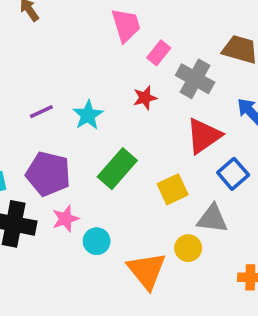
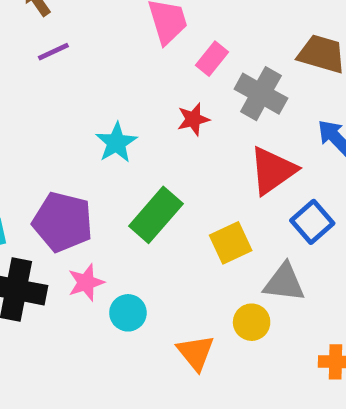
purple line: (41, 112) -> (53, 52), moved
orange triangle: (147, 271) -> (196, 352), size x0.7

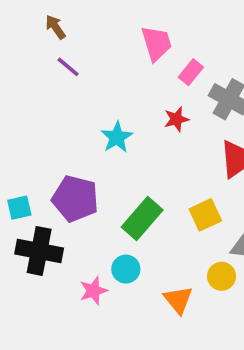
purple line: (53, 52) -> (68, 67), turned 65
green rectangle: (156, 215) -> (142, 218), moved
pink star: (86, 283) -> (93, 291), moved

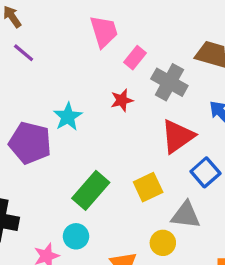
purple pentagon: (75, 199) -> (30, 143), moved

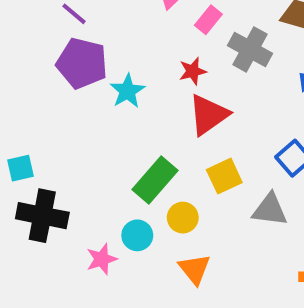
red triangle: (178, 136) -> (208, 115), moved
purple pentagon: (30, 143) -> (82, 63), moved
yellow circle: (163, 243) -> (183, 218), moved

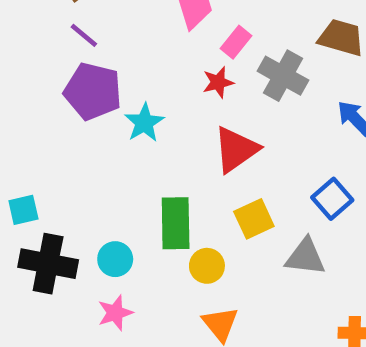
red star: (193, 71) -> (218, 82), moved
green rectangle: (155, 180) -> (176, 223), turned -42
cyan circle: (137, 235) -> (115, 259), moved

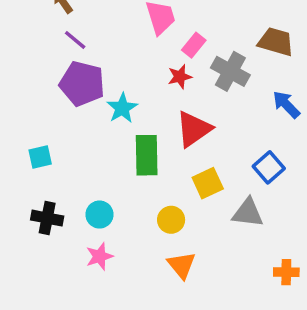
cyan square: (23, 210) -> (40, 157), moved
green rectangle: (176, 223) -> (147, 155), moved
black cross: (48, 264) -> (47, 218), size x0.7

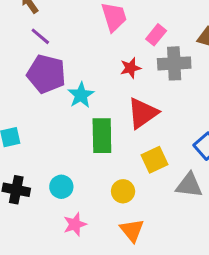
pink rectangle: (194, 45) -> (156, 35), moved
gray cross: (230, 71) -> (174, 63), turned -32
pink star: (99, 256) -> (75, 224), moved

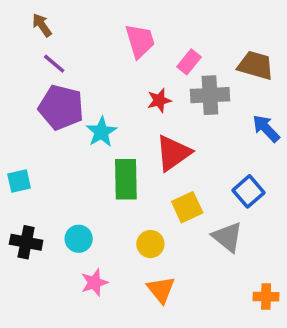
gray triangle: (189, 185) -> (227, 237), turned 32

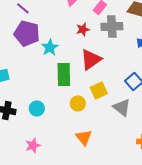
yellow circle: (150, 244) -> (78, 103), moved
pink star: (94, 283) -> (33, 145), moved

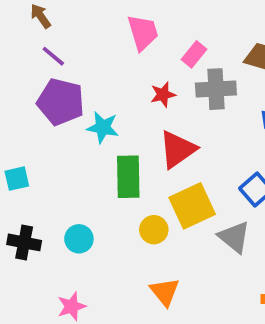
cyan star: (50, 47) -> (103, 127), turned -30
yellow square: (99, 90) -> (192, 206), size x1.4

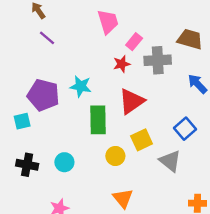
pink rectangle: (194, 54) -> (134, 42), moved
purple pentagon: (61, 102) -> (43, 95), moved
yellow square: (192, 206) -> (142, 140), size x0.7

